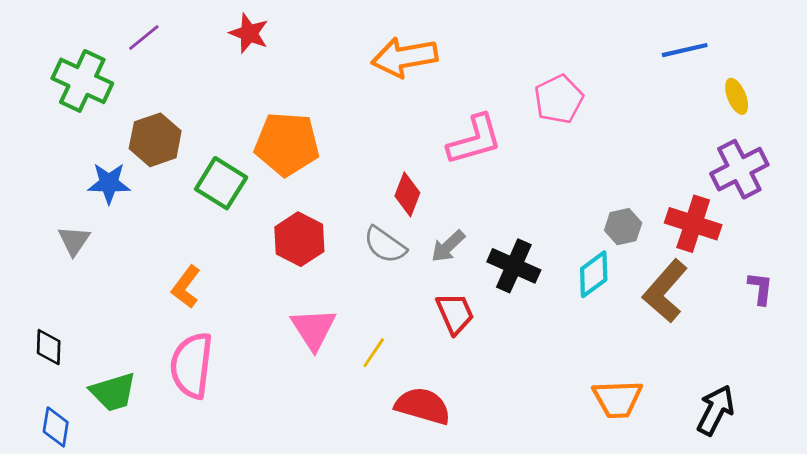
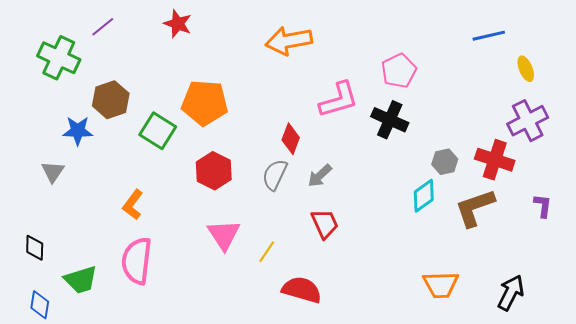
gray semicircle: (385, 245) -> (275, 175), turned 80
black cross: (514, 266) -> (390, 120), moved
brown L-shape: (665, 291) -> (475, 208), turned 30

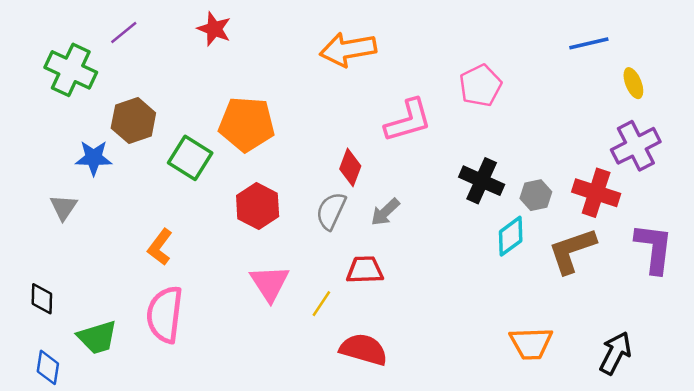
black cross: (390, 120) -> (482, 181), moved
purple L-shape: (543, 206) -> (654, 248), size x1.8
red trapezoid: (325, 224) -> (365, 270), moved, turned -68

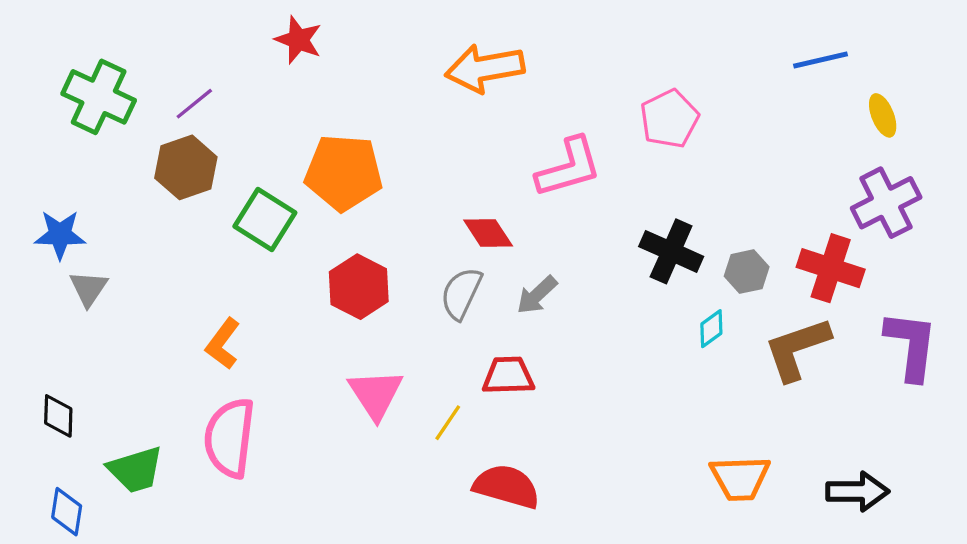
purple line: (124, 33) -> (194, 104), moved
blue star: (94, 158) -> (60, 235), moved
red diamond: (350, 167) -> (488, 233), turned -54
cyan diamond: (511, 236) -> (711, 329), size x0.7
black arrow: (615, 353) -> (857, 491), turned 63

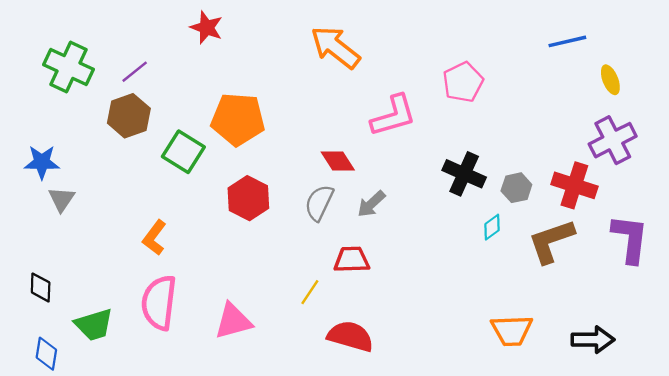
orange arrow: (485, 68) -> (335, 47), turned 48
pink triangle: (376, 394) -> (233, 321), moved, turned 48

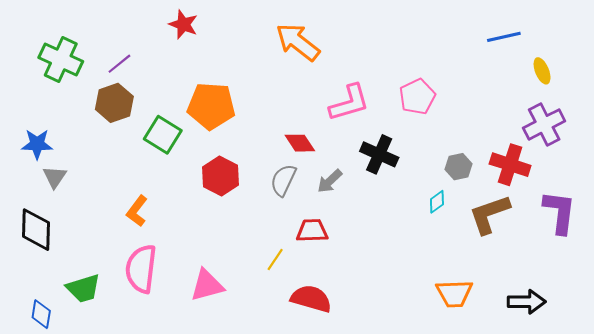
pink pentagon: (463, 82) -> (417, 97), moved
black cross: (464, 174) -> (379, 154), moved
black diamond: (41, 287) -> (36, 230), moved, size x1.6

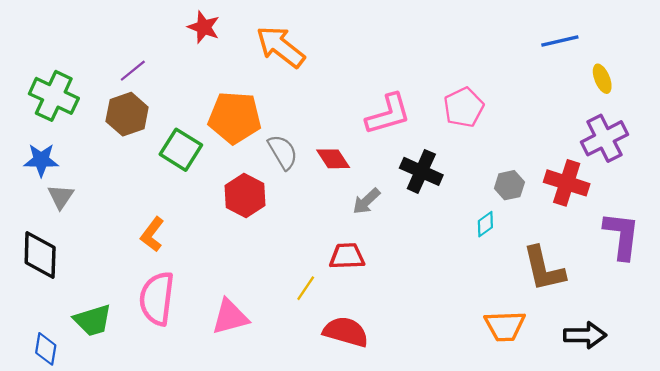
orange arrow: (298, 42) -> (280, 47), moved
green cross: (61, 60) -> (54, 96), moved
gray semicircle: (283, 180) -> (283, 152), moved, turned 124
brown L-shape: (489, 214) -> (544, 269), moved, turned -84

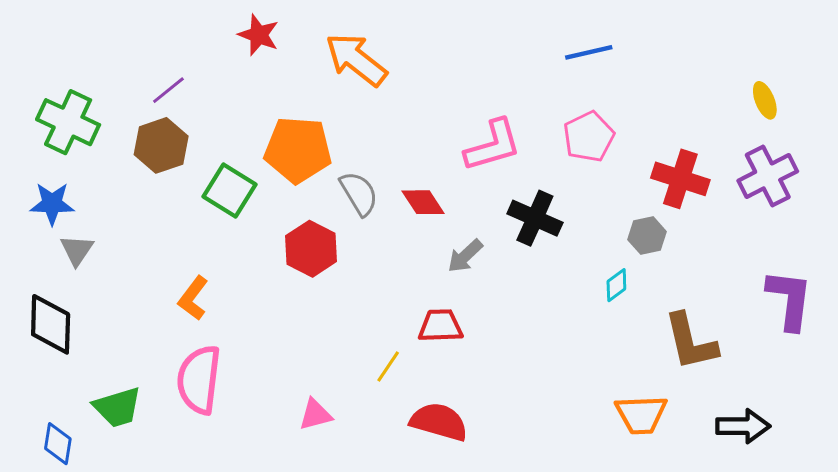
blue line: (560, 41) -> (589, 52), moved
red cross: (567, 183) -> (680, 179), moved
pink triangle: (230, 317) -> (315, 415), moved, size x0.7

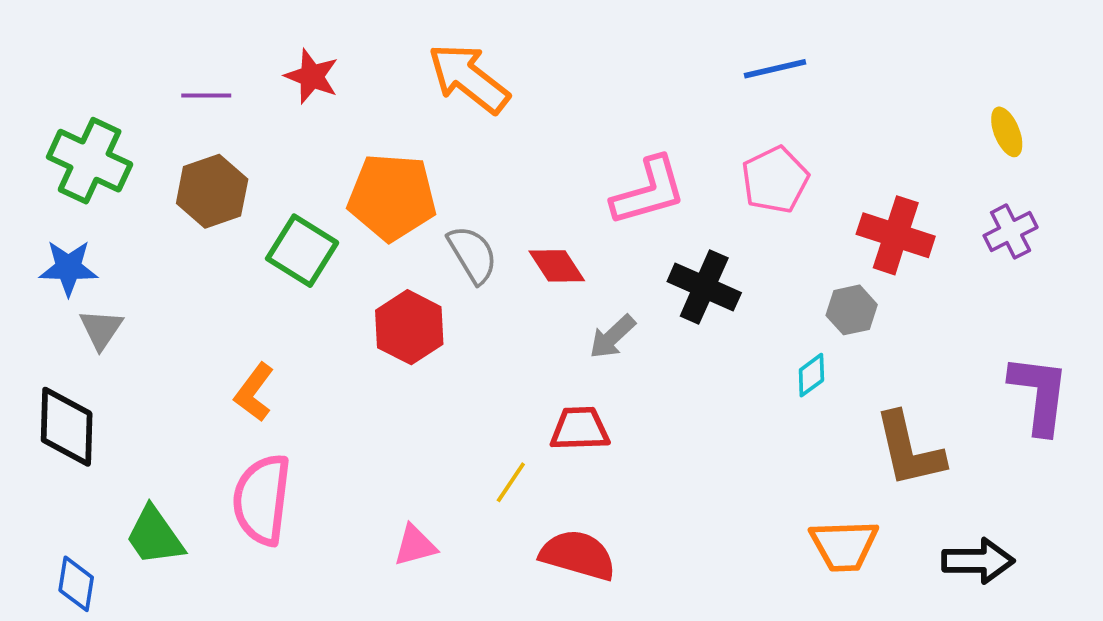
red star: (259, 35) -> (312, 76), moved
purple line: (168, 90) -> (206, 96), moved, turned 39
purple cross: (768, 176) -> (1011, 231), size x0.7
green trapezoid: (118, 407) -> (155, 536), turned 72

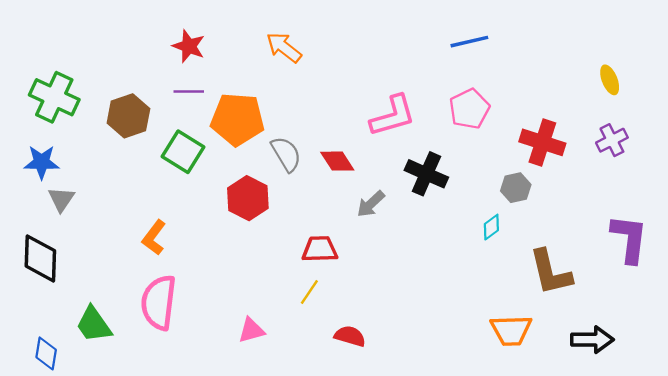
orange arrow: (469, 78) -> (284, 47), size x0.7
purple line: (206, 96) -> (189, 91), moved
red trapezoid: (580, 429) -> (320, 249), moved
red semicircle: (578, 555) -> (350, 336), size x0.7

